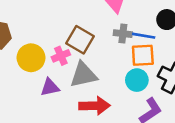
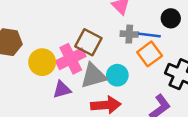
orange square: (143, 55) -> (150, 54), turned -30
pink cross: (61, 56) -> (71, 59), size x1.6
cyan circle: (137, 80) -> (117, 75), moved

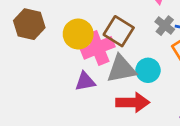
gray cross: (129, 34) -> (165, 26), turned 30
yellow circle: (42, 62) -> (78, 34), moved

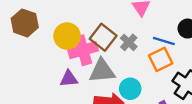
gray cross: (165, 26) -> (129, 42), moved
cyan circle: (148, 70) -> (130, 89), moved

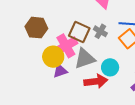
brown hexagon: (25, 23) -> (36, 28), moved
yellow circle: (67, 36) -> (53, 57), moved

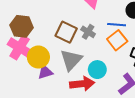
pink cross: (66, 46) -> (20, 48), moved, turned -30
gray triangle: (85, 59) -> (71, 60), turned -30

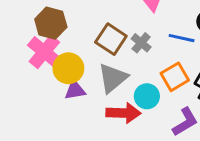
orange square: (117, 40) -> (175, 77), moved

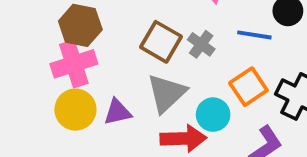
pink cross: (44, 52) -> (74, 64), turned 36
yellow circle: (68, 68) -> (75, 110), moved

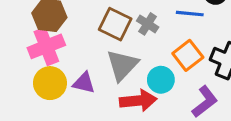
purple triangle: (118, 112) -> (84, 83), turned 30

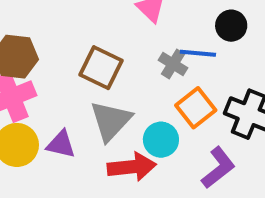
gray cross: (148, 24) -> (173, 64), moved

